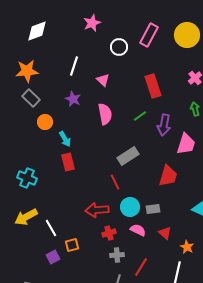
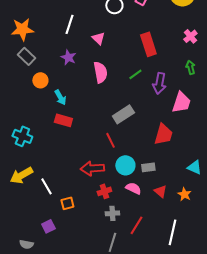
red rectangle: (68, 162) -> (63, 120), turned -60
orange star: (187, 247) -> (184, 194), moved
purple square: (53, 257) -> (48, 226), moved

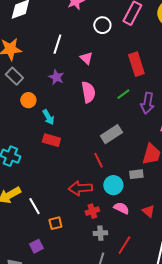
gray rectangle: (148, 167) -> (136, 174), moved

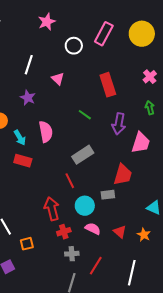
pink semicircle: (88, 92) -> (46, 132), moved
green line: (123, 94) -> (85, 115), moved, turned 72
red arrow: (80, 188) -> (52, 209), turned 80

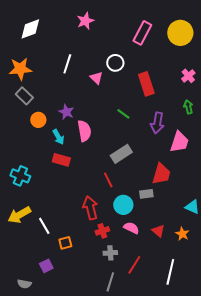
white circle: (74, 46) -> (115, 63), moved
purple star: (28, 98) -> (66, 112), moved

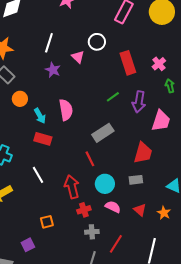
pink cross: (188, 76) -> (159, 64), moved
purple star: (66, 112) -> (53, 70), moved
green line: (123, 114) -> (113, 97), moved, turned -72
gray rectangle: (146, 194) -> (136, 180), moved
white line: (44, 226) -> (38, 175), moved

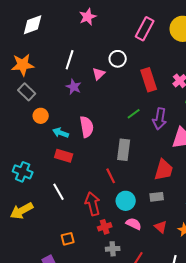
pink triangle: (78, 57) -> (99, 74), turned 32
cyan arrow: (40, 116) -> (61, 133), turned 140
gray rectangle: (103, 133) -> (124, 150), turned -50

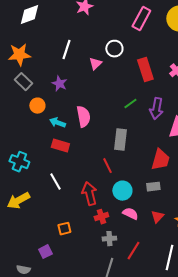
purple star: (74, 87) -> (59, 84), moved
red triangle: (161, 227) -> (157, 217), turned 32

